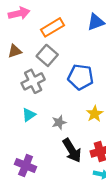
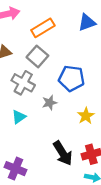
gray cross: (33, 81) -> (23, 83), turned -35
gray star: (59, 122) -> (50, 103), moved

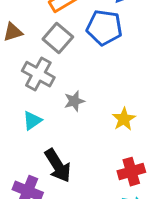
blue pentagon: (72, 78) -> (104, 28), moved
black arrow: (63, 153) -> (58, 166), moved

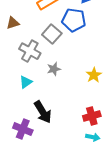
gray square: (58, 38) -> (52, 34), moved
yellow star: (124, 119) -> (94, 75), moved

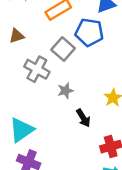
cyan triangle: (26, 82) -> (21, 130), moved, size x1.6
black arrow: (43, 112) -> (83, 118), moved, size x0.7

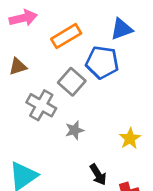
black arrow: (83, 118) -> (98, 175), moved

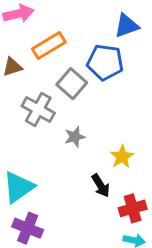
orange rectangle: (66, 36) -> (49, 46), moved
yellow star: (130, 139) -> (122, 157), moved

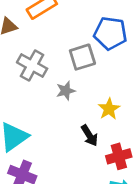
blue pentagon: (105, 62) -> (110, 33), moved
gray square: (72, 84) -> (82, 57), moved, turned 32

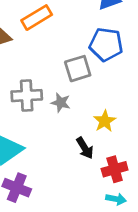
gray cross: (32, 65) -> (27, 96), moved, turned -32
gray star: (66, 91) -> (61, 103), turned 30

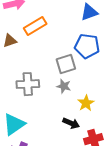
gray star: (61, 103) -> (64, 86), moved
black arrow: (85, 148) -> (71, 123), turned -35

